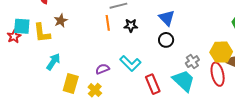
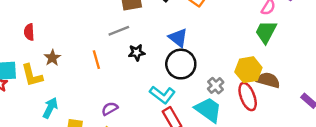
orange line: (108, 23) -> (96, 60), moved
black circle: (166, 40) -> (181, 64), size x1.6
cyan L-shape: (130, 64) -> (162, 95), moved

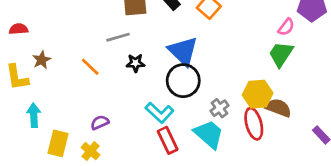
red semicircle: (29, 32) -> (19, 29), turned 84
blue triangle: (178, 38) -> (183, 51), size x1.4
orange line: (96, 60) -> (90, 67), turned -36
cyan arrow: (50, 108) -> (34, 115), turned -35

